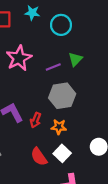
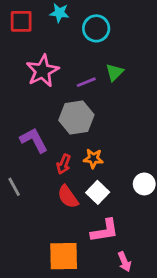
gray hexagon: (62, 96) -> (76, 118), moved
red arrow: (36, 120) -> (64, 164), moved

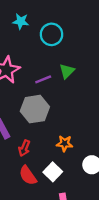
orange star: (93, 159) -> (65, 143), moved

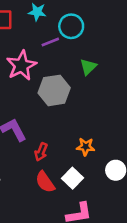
purple line: (43, 79) -> (50, 42), moved
gray hexagon: (35, 109) -> (54, 90), moved

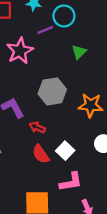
gray hexagon: (54, 90) -> (52, 91), moved
orange star: (86, 147) -> (91, 105), moved, size x1.5
red arrow: (41, 152) -> (37, 127), turned 91

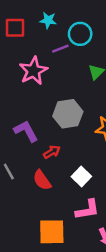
red arrow: (37, 127) -> (52, 152), turned 126
red semicircle: (41, 154) -> (42, 180), moved

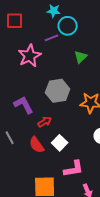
cyan star: (48, 20) -> (54, 11), moved
white square: (81, 176) -> (60, 143), moved

